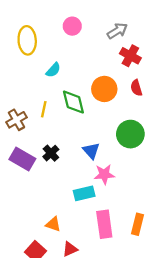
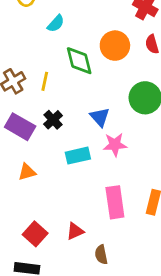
yellow line: (44, 109) -> (45, 81), moved
cyan rectangle: (84, 193) -> (78, 156), moved
orange triangle: (53, 224) -> (27, 172), moved, turned -35

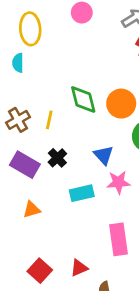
cyan semicircle: (56, 24) -> (18, 63), moved, turned 138
orange circle: (115, 46) -> (121, 104), moved

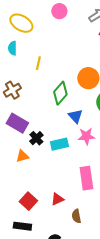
yellow ellipse: (30, 29) -> (21, 23), turned -55
green diamond: (83, 99) -> (60, 93), moved, turned 55
yellow line: (49, 120) -> (38, 63), moved
black cross: (57, 158) -> (36, 138), moved

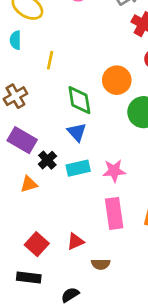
green diamond: (60, 93) -> (79, 100), turned -50
blue triangle: (75, 116) -> (77, 132), moved
pink star: (86, 136) -> (114, 171), moved
brown semicircle: (76, 216) -> (101, 264), turned -80

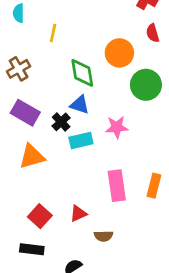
blue triangle: (77, 132) -> (80, 105), turned -30
black cross: (47, 160) -> (61, 122), moved
pink star: (114, 171) -> (117, 127), moved
orange triangle: (29, 184) -> (32, 156), size x1.5

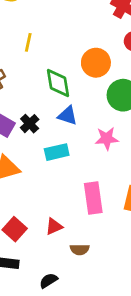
blue triangle: (80, 105) -> (67, 115), moved
black cross: (61, 122) -> (30, 124), moved
pink star: (117, 127) -> (107, 138), moved

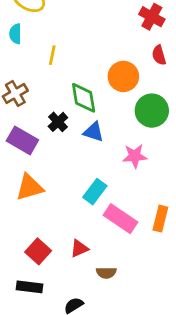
black cross: (30, 124) -> (58, 122), moved
cyan rectangle: (57, 152) -> (95, 192), moved, turned -40
pink rectangle: (93, 198) -> (121, 219), turned -48

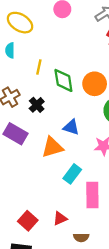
green diamond: (84, 98) -> (63, 80), moved
black cross: (58, 122) -> (37, 105), moved
orange triangle: (30, 187) -> (52, 147), moved
pink rectangle: (121, 219) -> (92, 195), turned 55

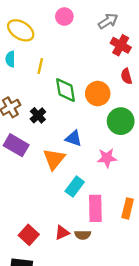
yellow line: (39, 67) -> (40, 66), moved
orange triangle: (52, 147) -> (54, 159), turned -35
brown semicircle: (81, 237) -> (83, 235), moved

